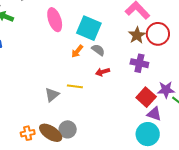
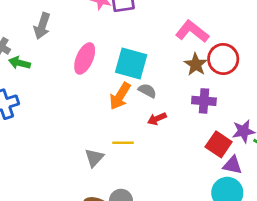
pink ellipse: (55, 20) -> (85, 58), turned 50
orange arrow: (77, 51) -> (120, 96), size x1.5

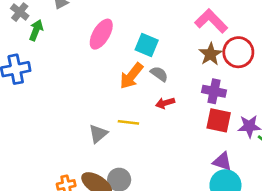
green arrow: (19, 63) -> (36, 30), turned 90
cyan square: (131, 64) -> (147, 45), size x0.7
red square: (219, 144) -> (219, 120), moved, turned -30
purple triangle: (233, 165) -> (222, 161), moved

